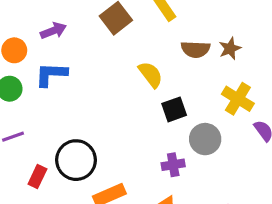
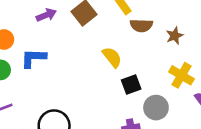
purple arrow: (53, 31) -> (46, 15), moved
brown semicircle: (196, 49) -> (141, 25), moved

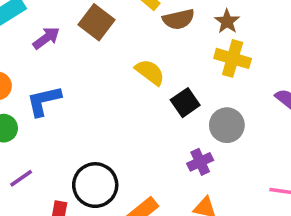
yellow cross: (181, 75) -> (233, 58), moved

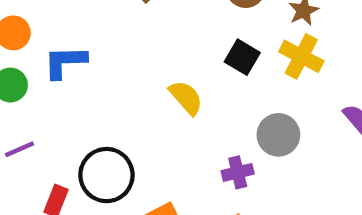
yellow semicircle: (150, 72) -> (186, 98), moved
black square: (185, 103) -> (242, 57), moved, turned -36

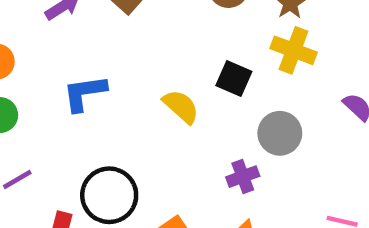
black square: (242, 57) -> (234, 78), moved
blue L-shape: (65, 62) -> (85, 93), moved

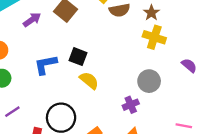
black square: (234, 78) -> (78, 57), moved
yellow semicircle: (181, 107) -> (89, 80), moved

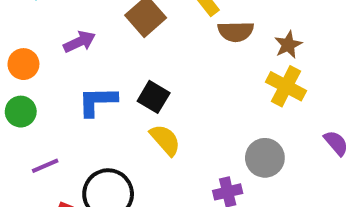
purple arrow: (32, 20) -> (79, 42), moved
purple line: (12, 112) -> (45, 166), moved

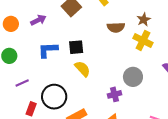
brown semicircle: (236, 32) -> (116, 27), moved
orange circle: (23, 64) -> (11, 24), moved
black square: (154, 97) -> (76, 47), turned -35

